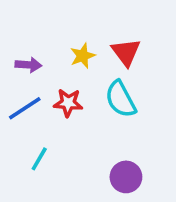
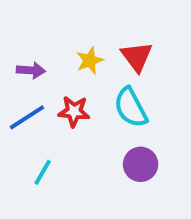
purple circle: (126, 177) -> (141, 164), moved

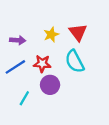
purple circle: (141, 164) -> (50, 85), moved

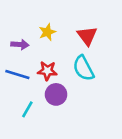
yellow star: (51, 35) -> (47, 32), moved
blue line: (15, 67) -> (17, 74), turned 50

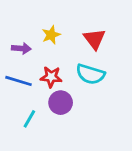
cyan semicircle: (83, 68) -> (90, 74), turned -45

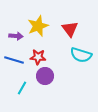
yellow star: (51, 35) -> (38, 26), size x1.5
cyan semicircle: (90, 74) -> (81, 55), moved

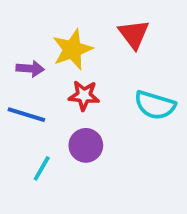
red triangle: (70, 29) -> (134, 34), moved
red star: (38, 57) -> (84, 95), moved

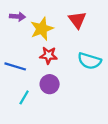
purple arrow: (30, 69) -> (17, 17), moved

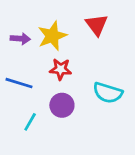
purple arrow: (17, 17) -> (20, 39), moved
cyan semicircle: (89, 61) -> (108, 93), moved

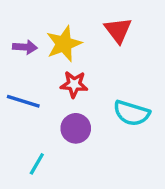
cyan line: (30, 122) -> (37, 164), moved

